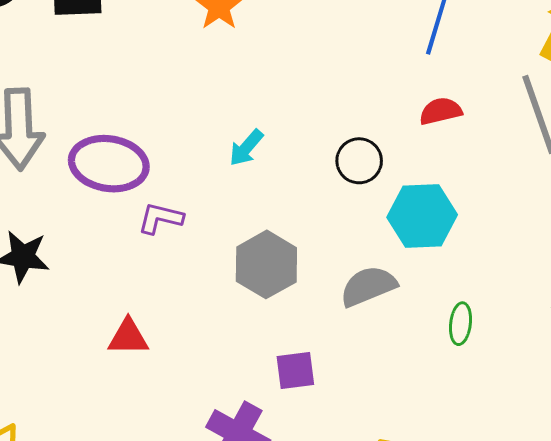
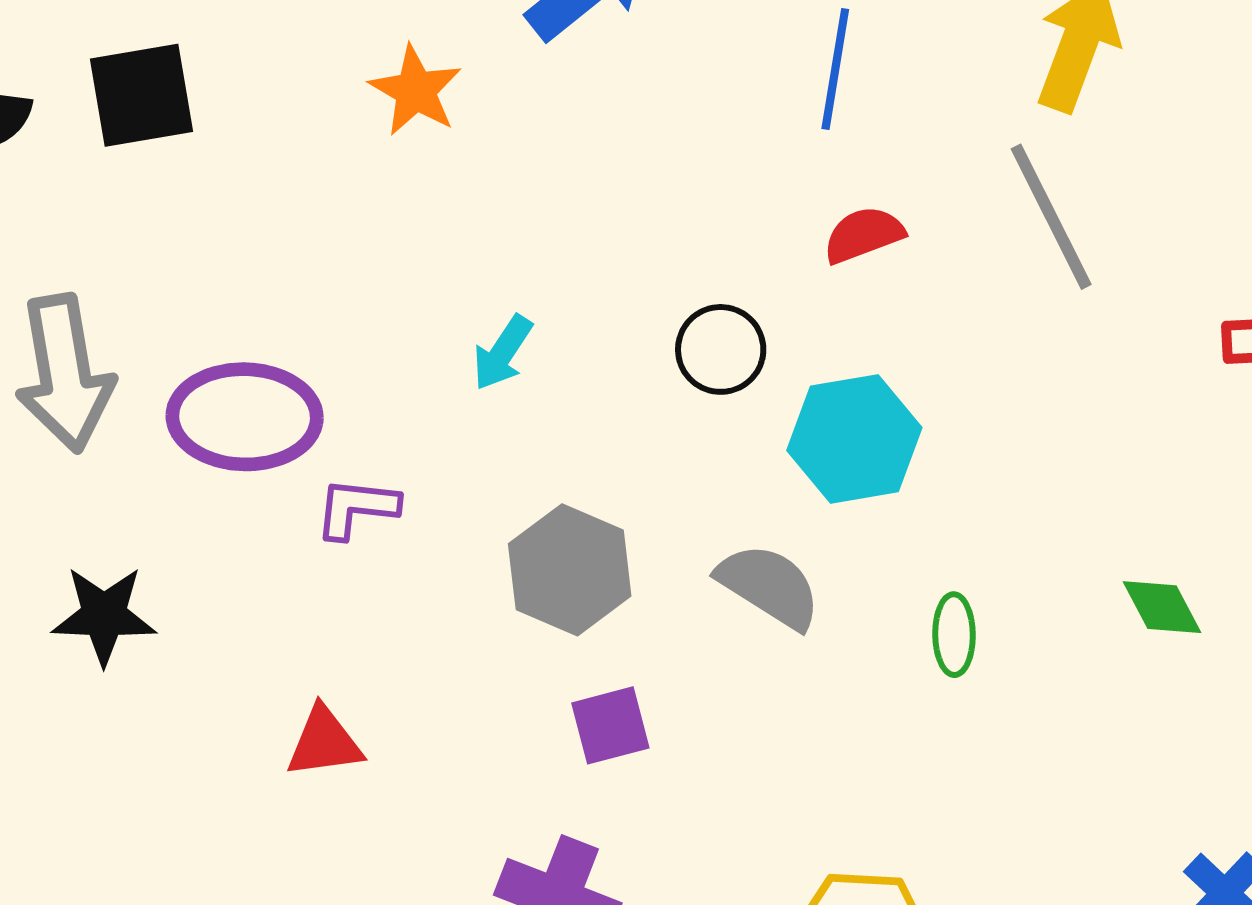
gray semicircle: (368, 286) -> (769, 586), turned 62
purple square: (295, 371) -> (610, 725), moved

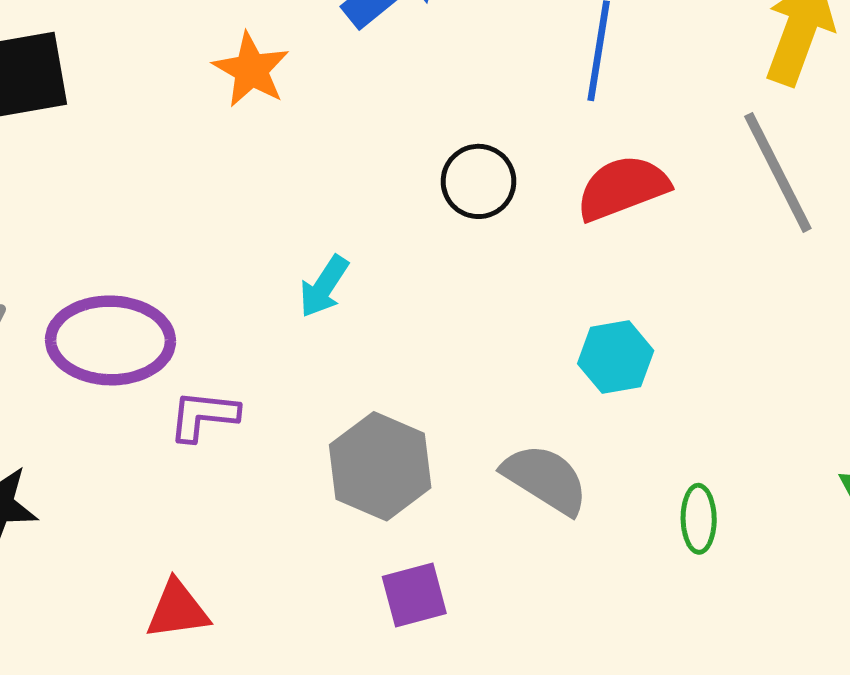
red semicircle: (864, 235) -> (623, 188), size x1.4
black circle: (721, 349) -> (478, 181), moved
cyan hexagon: (854, 439) -> (616, 357), size x0.7

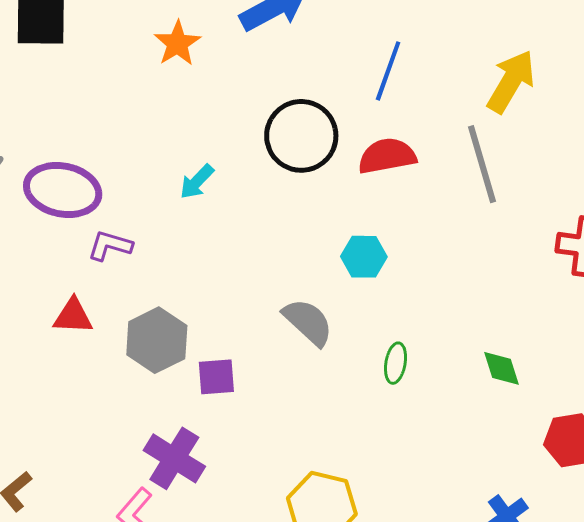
black circle: (478, 181) -> (301, 136), size x1.6
gray hexagon: (380, 466) -> (157, 340), moved
red triangle: (177, 610) -> (73, 316), moved

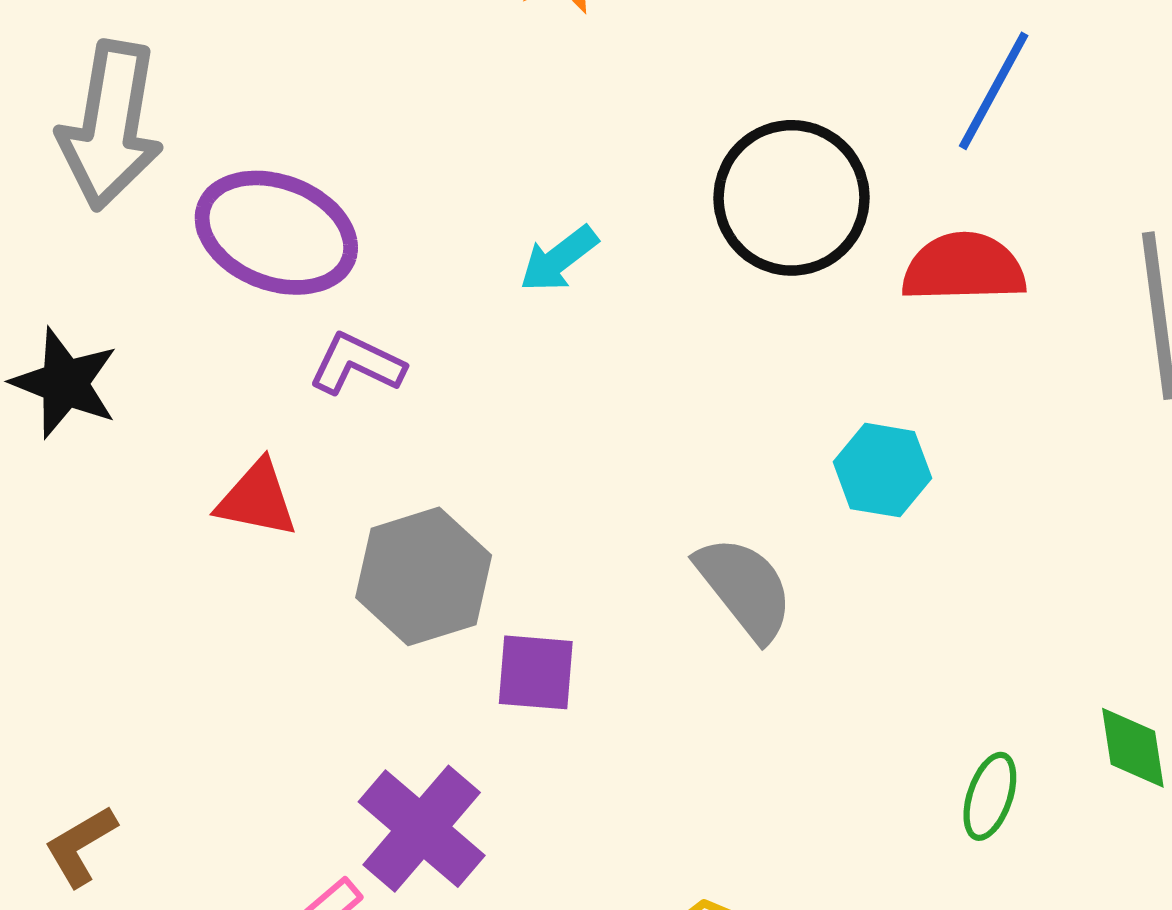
green ellipse: (396, 363) -> (990, 796), moved

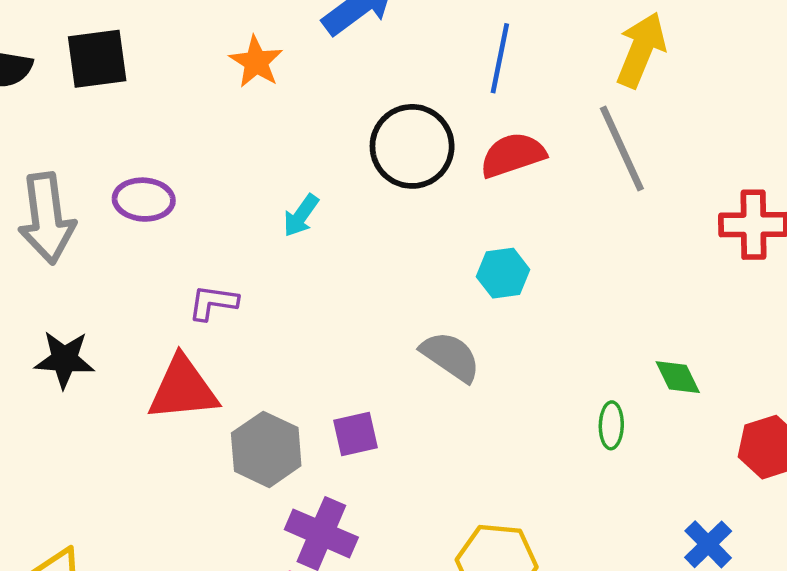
purple ellipse: (276, 233) -> (144, 200), moved, size x0.7
red triangle: (257, 499) -> (183, 389), size x1.6
gray hexagon: (424, 576) -> (266, 449), moved

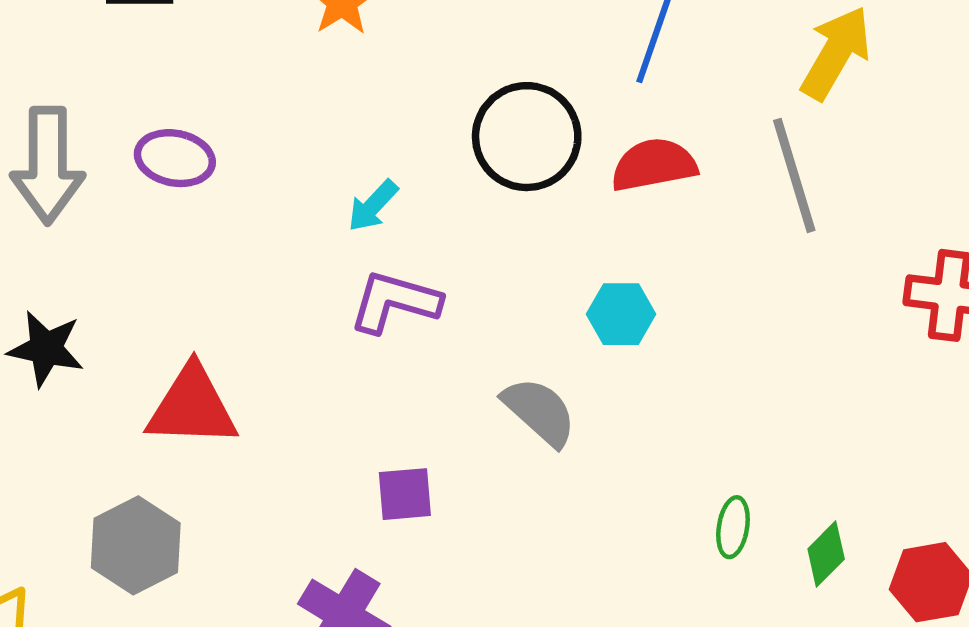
purple L-shape: (213, 303) -> (395, 302), moved, size x1.4
green diamond: (678, 377) -> (826, 554), moved, turned 63
gray hexagon: (266, 449) -> (136, 545), moved

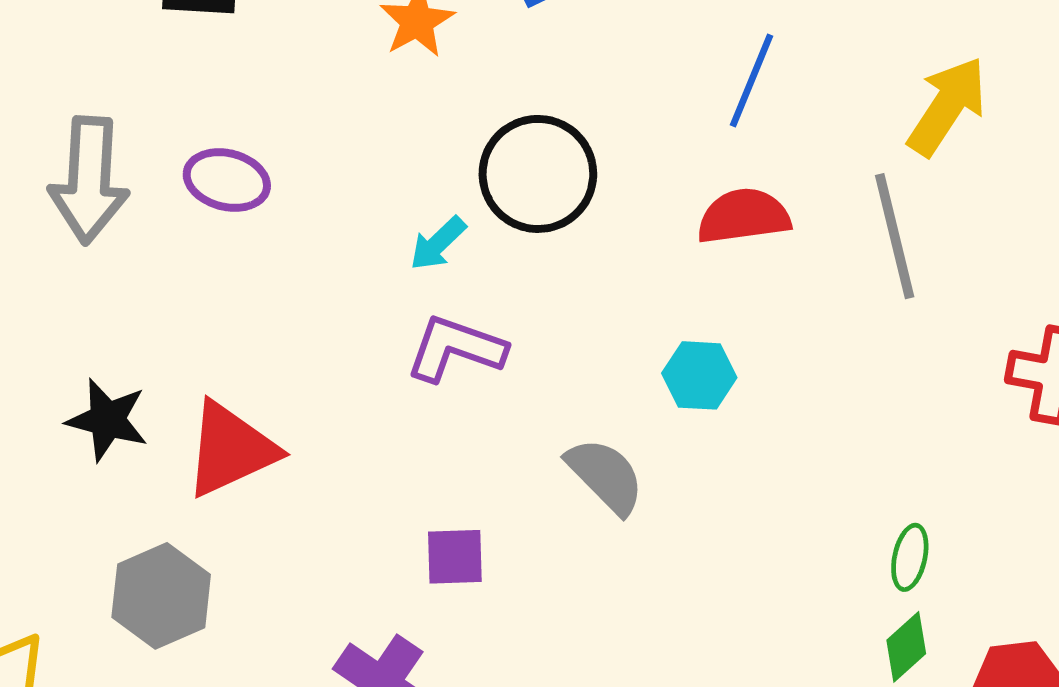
black circle: (527, 137) -> (538, 174), moved
black star: (46, 349) -> (107, 420), moved
red triangle: (192, 406) -> (231, 449), turned -30
green ellipse: (733, 527) -> (910, 557), moved

